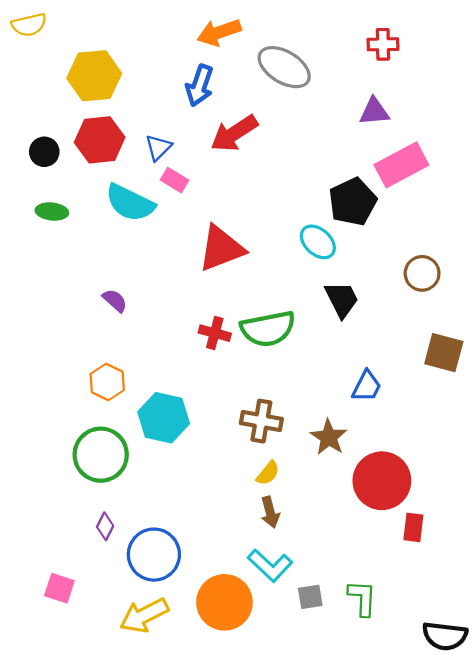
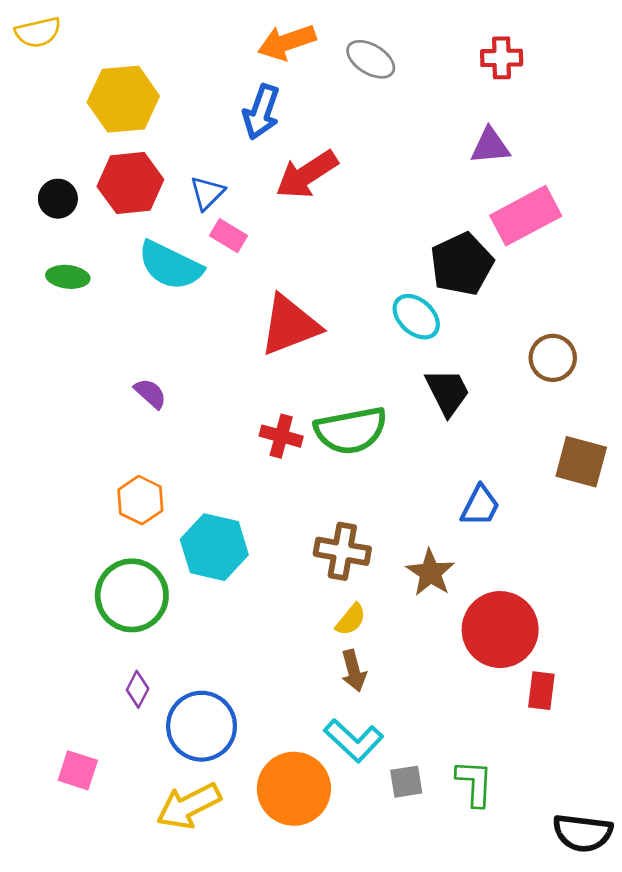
gray ellipse: (284, 67) -> (371, 59), moved, size x0.7

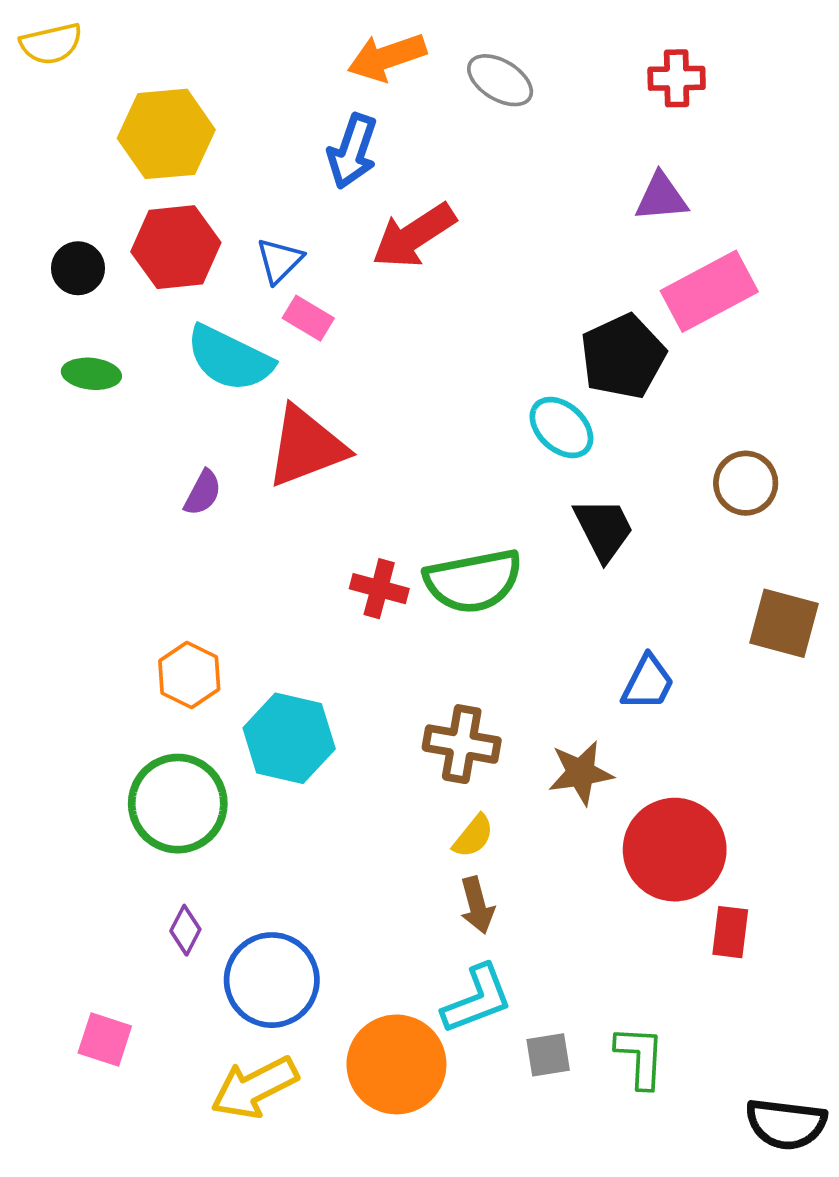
red triangle: (290, 325) -> (306, 447), moved
purple semicircle: (150, 393) -> (203, 493), moved, turned 76
brown star: (430, 573) -> (581, 773), turned 30
cyan L-shape: (354, 740) -> (477, 999), turned -64

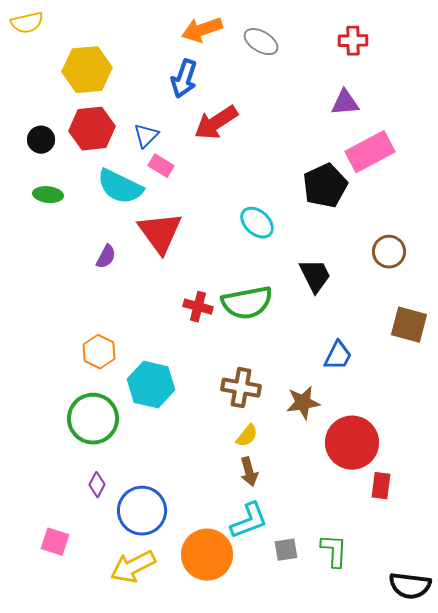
cyan ellipse: (561, 427) -> (257, 223), moved
red triangle: (306, 447) -> (160, 233), turned -45

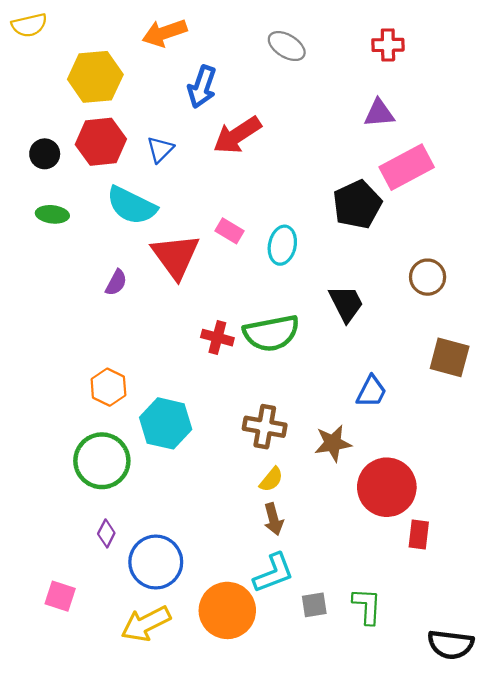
orange arrow: (202, 30) -> (165, 33), moved
pink rectangle: (161, 166) -> (229, 231), moved
cyan ellipse: (257, 223) -> (282, 245), turned 60

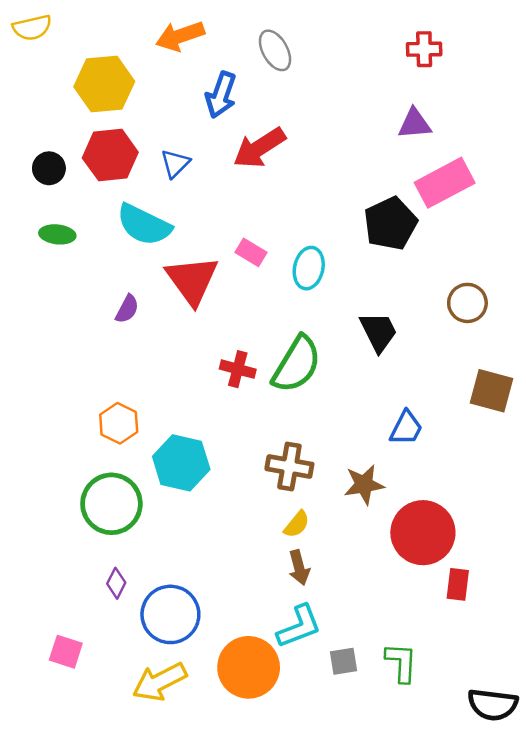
gray ellipse: (287, 46) -> (275, 50), moved, turned 30
green semicircle: (271, 333) -> (297, 364), turned -48

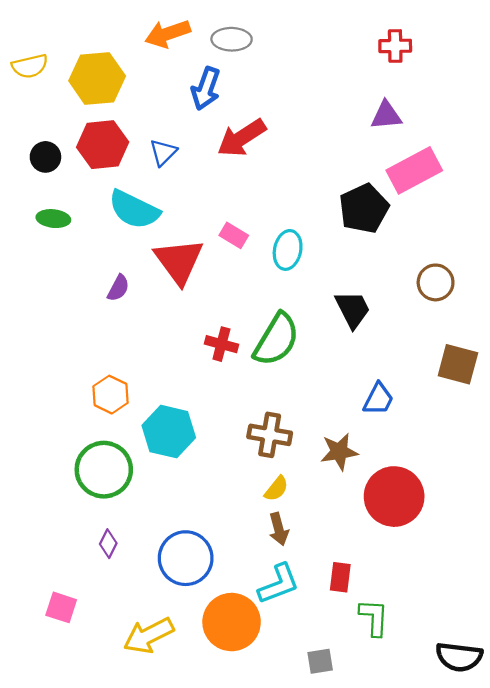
yellow semicircle: (32, 28) -> (30, 66), moved
gray ellipse: (275, 50) -> (232, 39), moved, turned -60
red rectangle: (458, 584) -> (340, 577), moved
blue circle: (170, 614) -> (186, 558), moved
gray square: (344, 661) -> (320, 661), moved

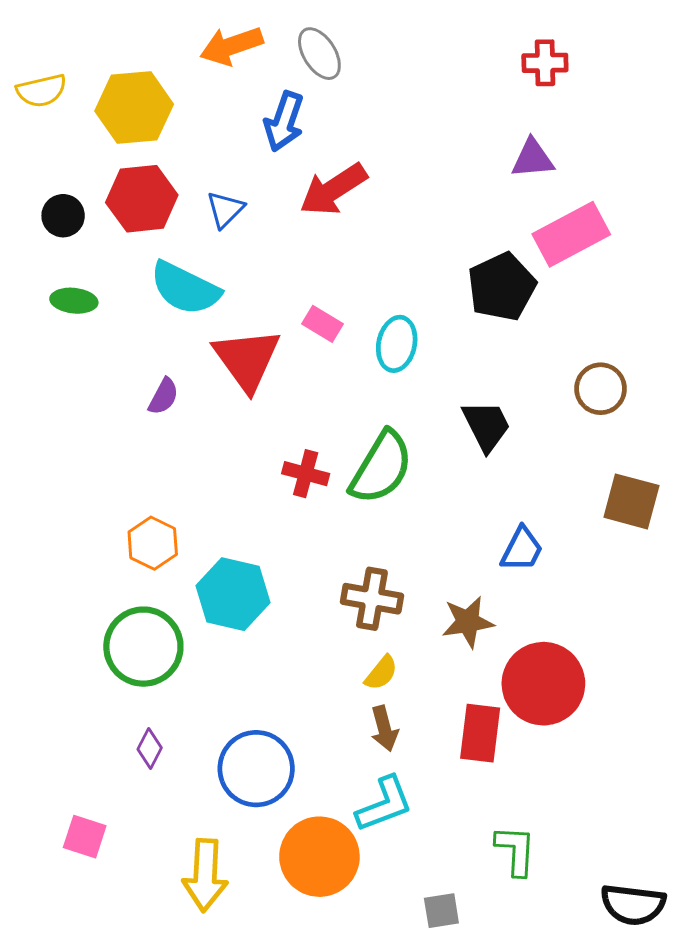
gray ellipse: (232, 39) -> (319, 54), turned 57
red rectangle: (340, 577) -> (480, 733), moved, size x1.4
yellow arrow: (149, 635) -> (205, 875), turned -60

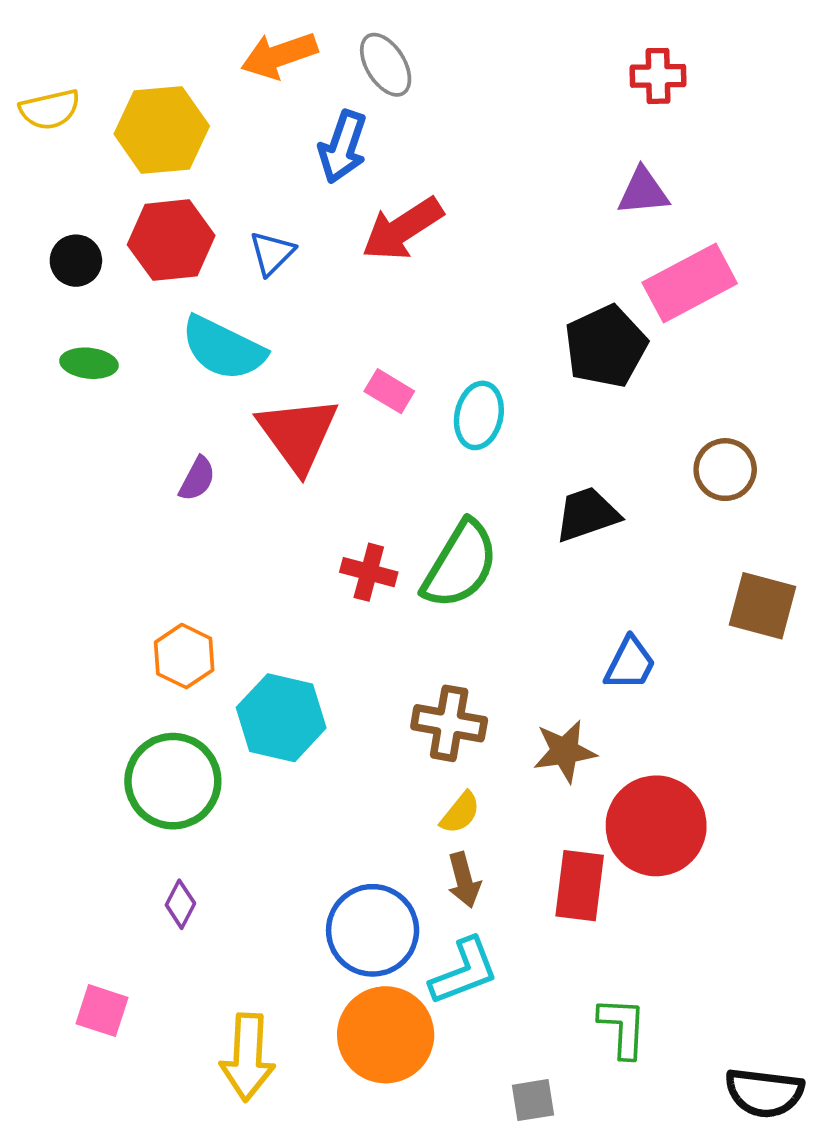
black trapezoid: (486, 426) -> (587, 514), turned -82
blue circle: (256, 769) -> (373, 930), moved

